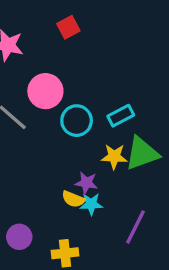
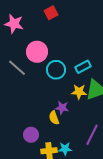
yellow semicircle: (73, 199) -> (54, 118), turned 48
cyan star: (91, 204) -> (65, 149), moved
purple circle: (19, 237) -> (31, 135), moved

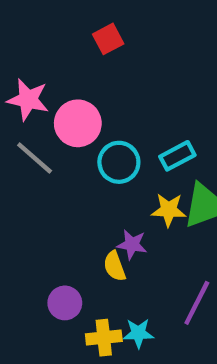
pink star: (14, 24) -> (28, 100), moved

